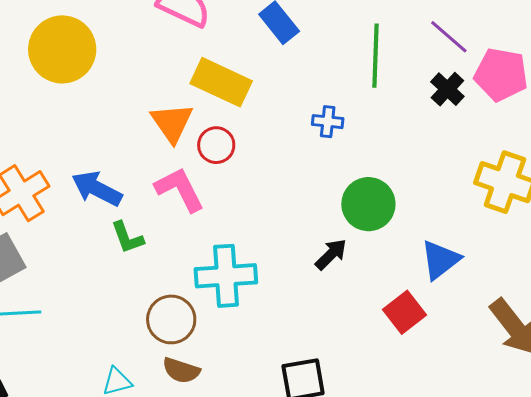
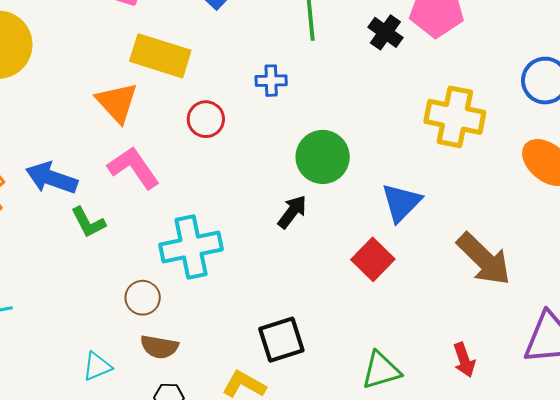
red circle: (216, 145) -> (206, 119), moved
brown circle: (171, 319) -> (143, 298), size x0.7

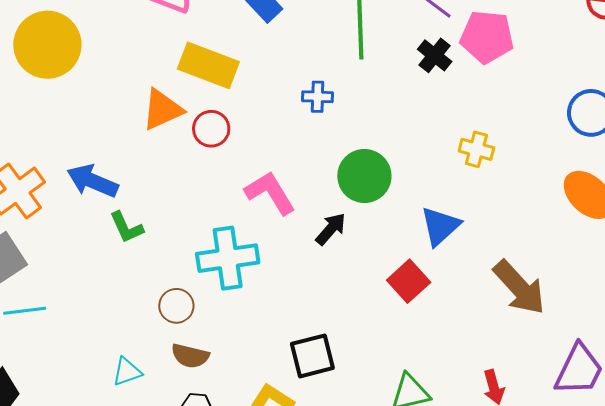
orange triangle: (117, 103) -> (162, 109), turned 45
yellow cross: (455, 117) -> (476, 149), moved, size x0.6
red circle: (206, 119) -> (211, 129), moved
pink L-shape: (134, 168) -> (270, 193), moved

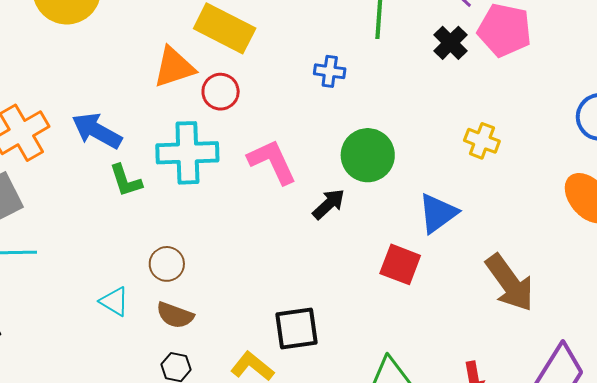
cyan cross: (228, 258) -> (187, 153), moved
red square: (409, 281) -> (400, 264), turned -33
cyan triangle: (127, 372) -> (114, 301), moved, turned 44

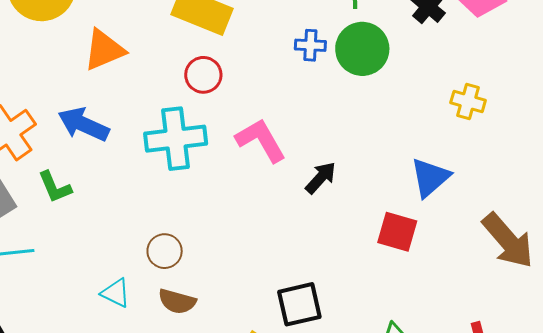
orange triangle: (174, 67) -> (104, 50), moved
green circle: (368, 155) -> (362, 49), moved
green L-shape: (126, 181) -> (55, 187), moved

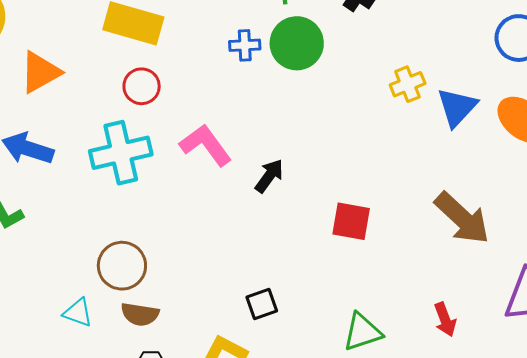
yellow cross: (468, 101) -> (408, 84), turned -32
blue triangle: (430, 177) -> (457, 107), moved
brown circle: (165, 251) -> (122, 266), size x1.4
black square: (299, 304) -> (262, 304), size x0.7

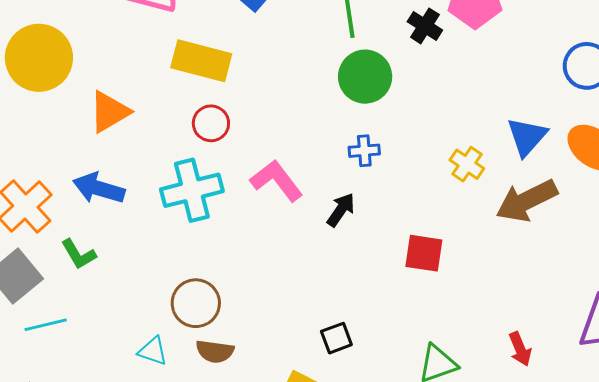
blue cross: (245, 45) -> (364, 151), moved
yellow cross: (408, 84) -> (467, 164), moved, turned -32
brown arrow: (462, 218) -> (527, 201), moved, turned 112

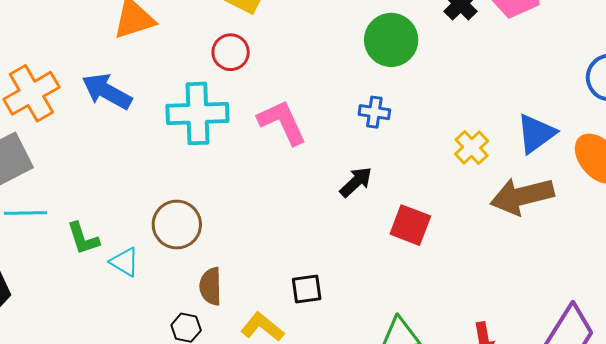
black arrow: (341, 210) -> (356, 182), moved
green L-shape: (79, 254) -> (83, 238), moved
brown semicircle: (215, 351) -> (211, 286), moved, turned 69

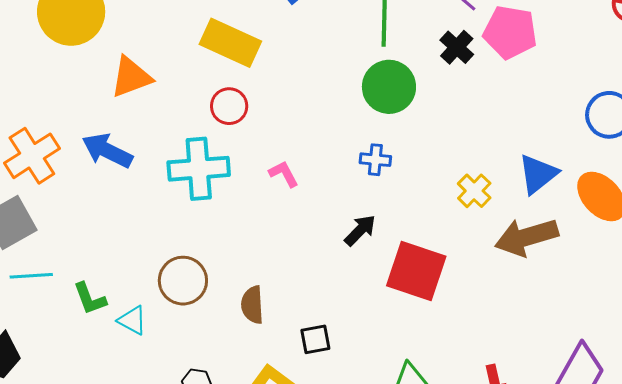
pink L-shape: (282, 122) -> (284, 174), size x0.6
red square: (410, 225) -> (416, 271), size x1.5
brown semicircle: (211, 286) -> (252, 305), moved

